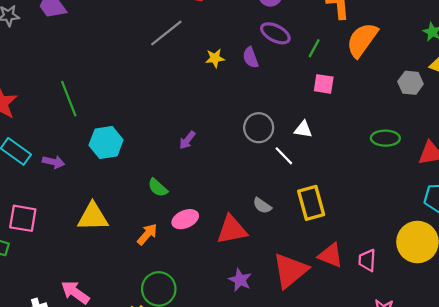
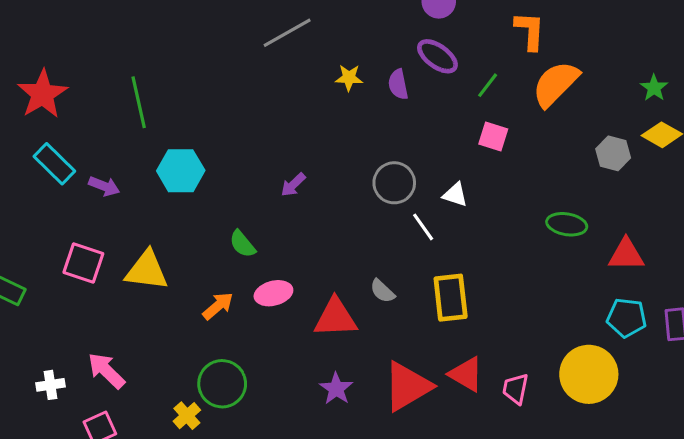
pink square: (23, 218) -> (83, 263), moved

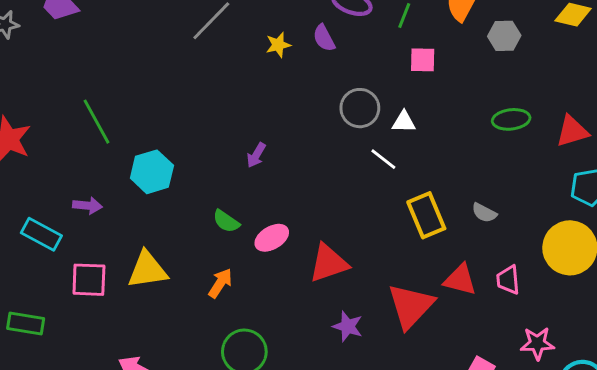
gray hexagon: (613, 153) -> (504, 36), moved
cyan rectangle: (54, 164) -> (41, 234), moved
gray circle: (394, 183) -> (360, 108), moved
gray semicircle: (382, 291) -> (484, 213), moved
pink ellipse: (273, 293) -> (272, 238), moved

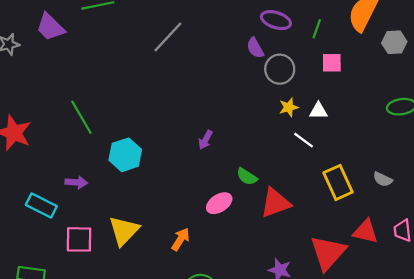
yellow star: (278, 45) -> (289, 107), moved
gray circle: (360, 108) -> (280, 69), moved
green semicircle: (226, 221) -> (247, 177), moved
red triangle: (329, 263) -> (276, 203), moved
yellow triangle: (147, 270) -> (124, 231), turned -36

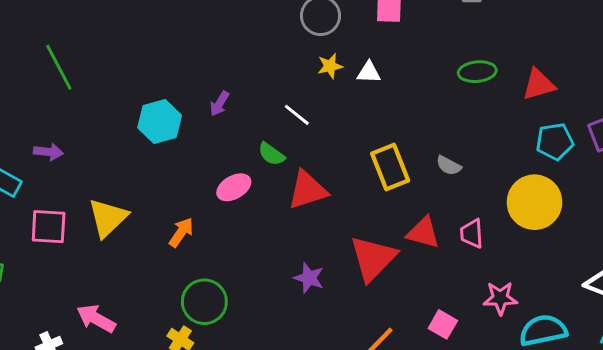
white line: (304, 140) -> (297, 115), moved
cyan hexagon: (125, 155) -> (160, 121), moved

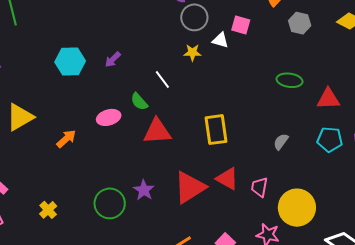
white triangle: (369, 72) -> (220, 40), moved
gray semicircle: (449, 165) -> (281, 142), moved, turned 84
yellow circle: (535, 202) -> (297, 208), moved
green circle: (204, 302) -> (110, 203), moved

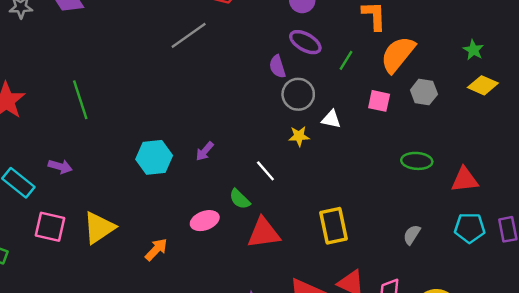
pink square: (241, 25) -> (379, 101), moved

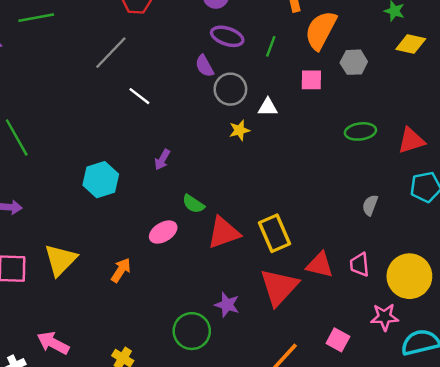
purple arrow: (205, 151) -> (162, 160), moved
white line: (265, 171) -> (139, 96), moved
yellow rectangle: (333, 226) -> (275, 233), moved

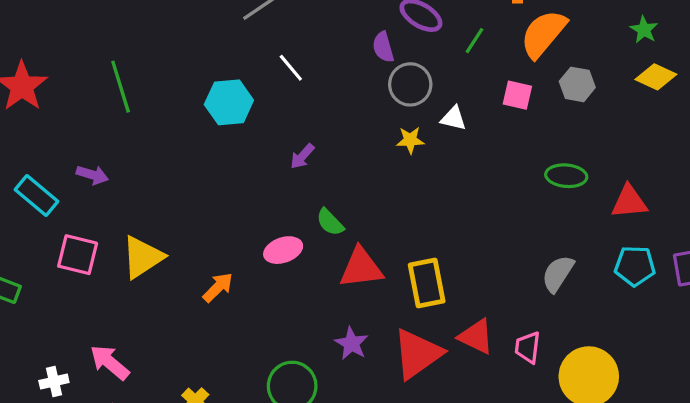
cyan hexagon: (101, 180) -> (229, 102), moved
gray semicircle: (370, 205) -> (558, 274), size x1.4
purple star: (227, 305) -> (351, 343), moved

